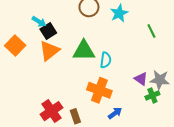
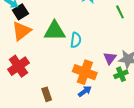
purple triangle: (141, 79) -> (110, 58), turned 32
orange cross: (99, 90) -> (85, 72), moved
red cross: (51, 111) -> (18, 66), moved

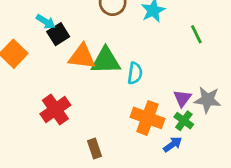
orange triangle: (21, 31) -> (82, 56), moved, turned 45
green cross: (121, 74) -> (184, 121), moved, turned -32
blue arrow: (85, 91) -> (173, 144), moved

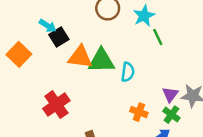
green line: (196, 34) -> (158, 37), moved
orange cross: (148, 118) -> (139, 112), size x0.6

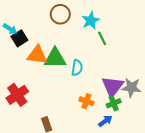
purple triangle: (170, 95) -> (113, 86), size x1.6
green cross: (171, 115) -> (114, 103), turned 32

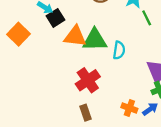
red cross: (17, 95) -> (88, 80), moved
orange cross: (86, 101) -> (129, 108), moved

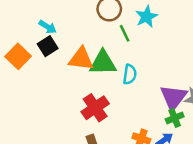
black square: (55, 18) -> (48, 46), moved
green line: (147, 18) -> (125, 33), moved

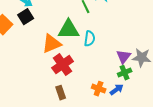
orange triangle: (81, 59) -> (52, 44), moved, turned -30
purple triangle: (173, 97) -> (124, 57), size x0.7

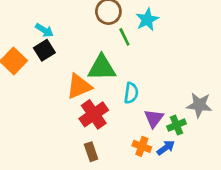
cyan semicircle: (90, 39) -> (131, 93), moved
purple triangle: (124, 57) -> (154, 118), moved

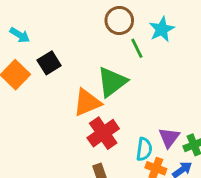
cyan arrow: (44, 30) -> (20, 35), moved
green triangle: (102, 68) -> (112, 82), turned -36
cyan semicircle: (131, 93) -> (144, 149), moved

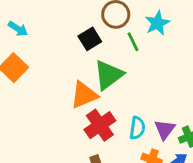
black square: (49, 63) -> (90, 39), moved
cyan semicircle: (144, 149) -> (137, 128), moved

